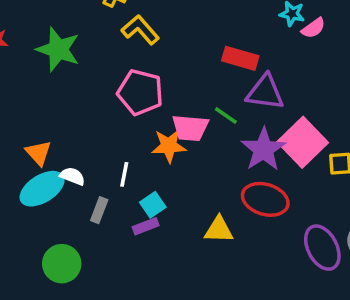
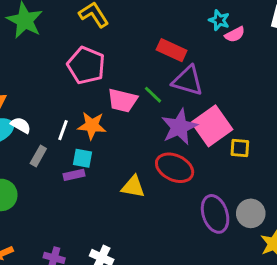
orange star: (169, 146) -> (92, 126), moved
cyan square: (153, 205) -> (83, 158), turned 36

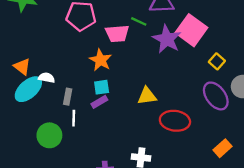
orange star: (92, 126) -> (100, 60), turned -30
white line: (63, 130) -> (74, 118), moved
yellow square: (240, 148) -> (217, 61), moved, turned -35
red ellipse: (175, 168) -> (175, 121), moved

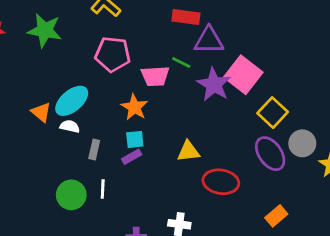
yellow square: (217, 61) -> (273, 113), size x1.5
cyan ellipse: (28, 89) -> (72, 101), moved
white line: (74, 118) -> (103, 189), moved

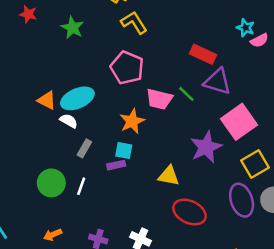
green star: (45, 30) -> (72, 28), size x0.7
purple star: (214, 85) -> (206, 147), moved
orange triangle: (41, 112) -> (47, 100), turned -30

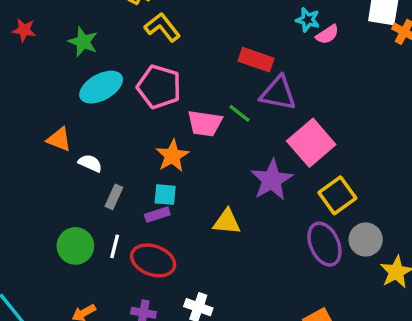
cyan ellipse: (77, 98) -> (101, 87), moved
red ellipse: (190, 212) -> (153, 260), moved

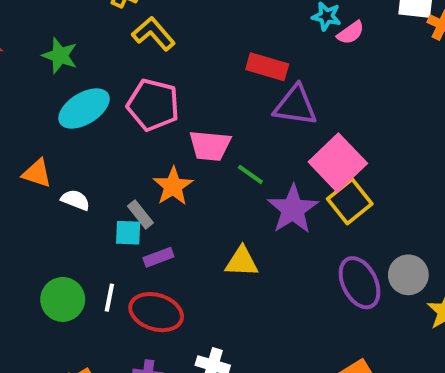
green line: (239, 113) -> (250, 174), moved
cyan square: (165, 195) -> (128, 233), moved
yellow square: (337, 195) -> (350, 201), moved
gray rectangle: (114, 197) -> (140, 214), moved, turned -60

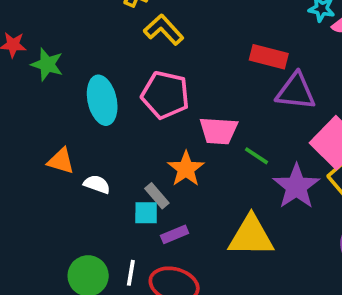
green star: (60, 56) -> (47, 64), moved
cyan ellipse: (84, 109) -> (102, 100), turned -69
yellow triangle: (242, 262) -> (251, 236), size x1.5

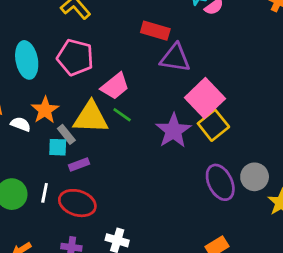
pink trapezoid: (218, 131) -> (115, 86), turned -44
green line: (256, 156) -> (122, 115), moved
orange star: (186, 169) -> (45, 110), moved
yellow triangle: (251, 236) -> (91, 117), moved

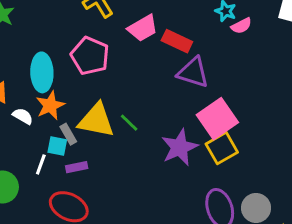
cyan ellipse: (27, 60) -> (42, 72), moved
pink trapezoid: (115, 86) -> (143, 28), moved
white line: (45, 193) -> (41, 164), moved

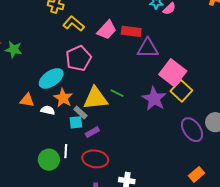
pink pentagon: (90, 56) -> (79, 58), turned -30
cyan ellipse: (42, 72) -> (51, 78), turned 75
white line: (41, 164) -> (66, 151), moved

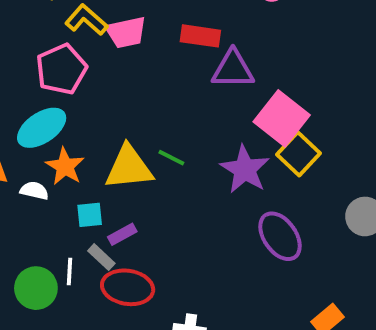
pink trapezoid: (107, 30) -> (126, 32), moved, turned 35
pink pentagon: (79, 58) -> (61, 69), moved
gray rectangle: (80, 113) -> (101, 257), moved
purple ellipse: (192, 130) -> (280, 236), moved

